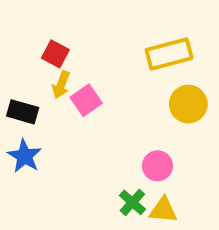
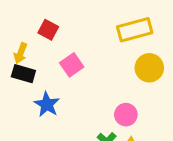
yellow arrow: (61, 85) -> (20, 53), moved
blue star: (24, 156) -> (47, 104), moved

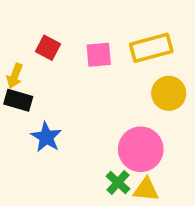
pink square: (72, 65) -> (99, 55), moved, turned 30
pink circle: (126, 115) -> (141, 149), size x1.6

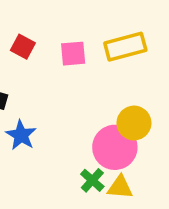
yellow circle: (169, 93) -> (134, 123), moved

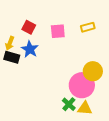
yellow rectangle: (125, 47) -> (88, 27), size x0.6
blue star: (21, 135) -> (30, 49), moved

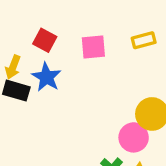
pink circle: (82, 85) -> (134, 137), size x0.7

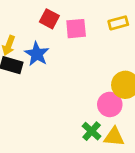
red square: (45, 40) -> (49, 19), moved

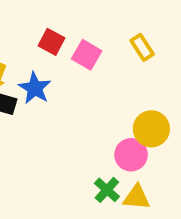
yellow rectangle: (118, 23) -> (142, 47), turned 72
pink square: (76, 29) -> (87, 55), turned 35

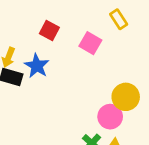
yellow rectangle: (142, 47) -> (119, 19), moved
pink square: (87, 55) -> (90, 43), moved

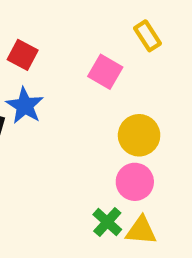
red square: (49, 31) -> (23, 55), moved
yellow circle: (126, 97) -> (139, 135), moved

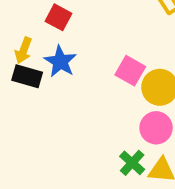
pink square: (105, 72) -> (130, 71), moved

